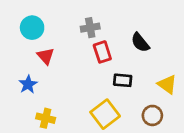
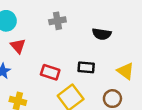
black semicircle: (140, 42) -> (102, 34), turned -42
red rectangle: (102, 52) -> (50, 72), moved, turned -54

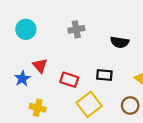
red triangle: (18, 46) -> (40, 66), moved

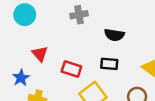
black semicircle: (120, 42) -> (114, 35), moved
blue star: (22, 79) -> (21, 78), moved

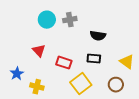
cyan circle: (25, 15) -> (47, 20), moved
blue star: (21, 78) -> (17, 74), moved

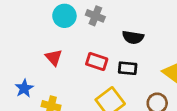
gray cross: (70, 20) -> (95, 16), turned 32
red rectangle: (64, 63) -> (97, 62), moved

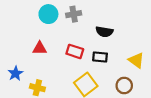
gray cross: (95, 16) -> (74, 14), turned -32
red triangle: (54, 57) -> (40, 48), turned -48

